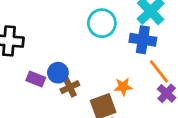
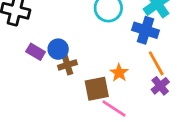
orange star: (123, 87) -> (119, 73), turned 30

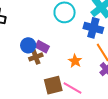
purple rectangle: (36, 52) -> (42, 47), moved
brown square: (97, 89) -> (53, 85), moved

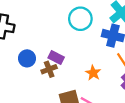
blue circle: (28, 45) -> (27, 58), moved

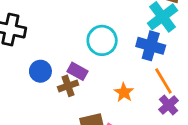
cyan circle: (80, 19) -> (102, 40), moved

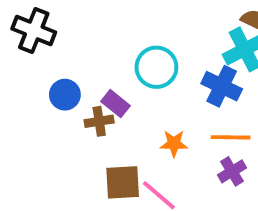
orange line: (163, 81) -> (231, 137), turned -68
orange star: (124, 92) -> (174, 143), turned 30

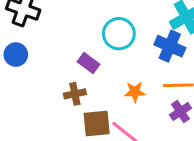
blue circle: (65, 95) -> (16, 55), moved
brown cross: (99, 121) -> (75, 94), moved

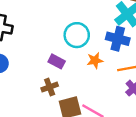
orange star: (135, 92) -> (95, 60), moved

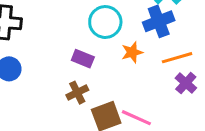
blue cross: (118, 39) -> (159, 21), turned -30

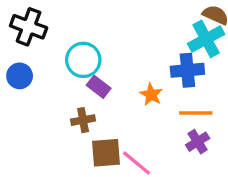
cyan circle: (105, 22) -> (83, 60), moved
orange star: (132, 52) -> (151, 94), turned 30

